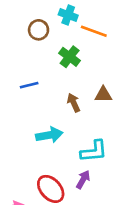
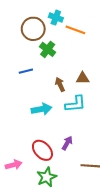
brown circle: (39, 30) -> (33, 29), size x1.5
green cross: (70, 57) -> (48, 49), moved
cyan L-shape: (94, 151) -> (75, 104), moved

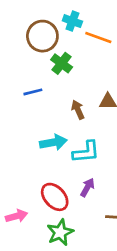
cyan L-shape: (75, 104) -> (86, 152), moved

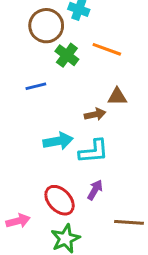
orange line: (98, 37) -> (107, 49), moved
brown arrow: (78, 110) -> (95, 114), moved, turned 102

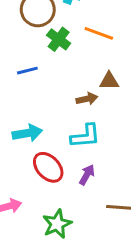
cyan arrow: (58, 141) -> (27, 133), moved
red ellipse: (60, 200) -> (48, 167), moved

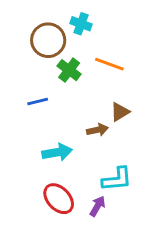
brown triangle: (109, 81) -> (120, 112), turned -30
cyan arrow: (27, 133) -> (57, 152), moved
cyan L-shape: (85, 136) -> (117, 179), moved

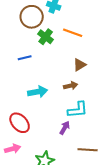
brown arrow: (97, 130) -> (71, 86), moved
red ellipse: (59, 199) -> (20, 123), moved

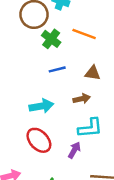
blue line: (25, 58) -> (57, 69), moved
brown triangle: (80, 65) -> (93, 73), turned 40
red ellipse: (20, 123) -> (39, 140), moved

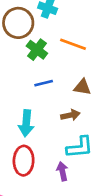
cyan arrow: (41, 106) -> (26, 123), turned 105
red ellipse: (39, 140) -> (24, 161), turned 45
purple arrow: (74, 150) -> (62, 171), turned -42

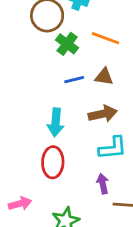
brown triangle: (82, 87) -> (104, 77), moved
brown arrow: (70, 115) -> (103, 114), size x1.4
purple arrow: (62, 171) -> (103, 184), moved

